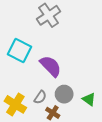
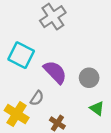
gray circle: (64, 94) -> (89, 78), moved
gray semicircle: (40, 97) -> (37, 98), moved

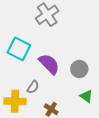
yellow cross: (17, 114) -> (15, 101), turned -30

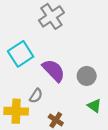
cyan square: (19, 49) -> (21, 54), turned 30

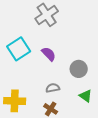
purple semicircle: (54, 70) -> (49, 54), moved, size x0.7
gray semicircle: (36, 96) -> (53, 88), moved, turned -136

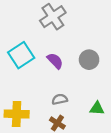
gray circle: (79, 69) -> (89, 60), moved
green triangle: (86, 96) -> (97, 108), turned -32

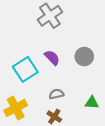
cyan square: (21, 55) -> (25, 69), moved
yellow cross: (17, 114) -> (16, 108), turned -30

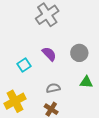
cyan square: (25, 69) -> (24, 65), size x0.6
green triangle: (92, 103) -> (86, 82), moved

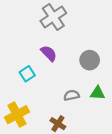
purple semicircle: (49, 54) -> (49, 53), moved
gray semicircle: (53, 88) -> (71, 95), moved

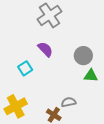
green triangle: (98, 93) -> (91, 76), moved
gray semicircle: (71, 95) -> (69, 102), moved

